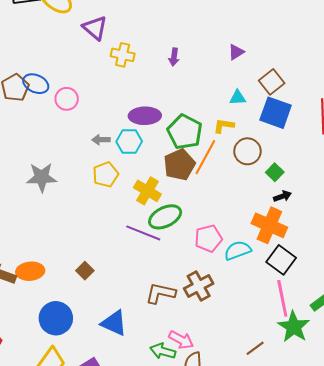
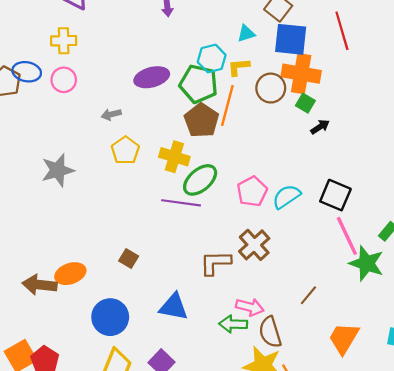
yellow cross: (123, 55) -> (64, 41), moved
cyan hexagon: (129, 141) -> (212, 59), moved
orange cross: (269, 225) -> (301, 74), moved
brown line: (255, 348) -> (308, 295), moved

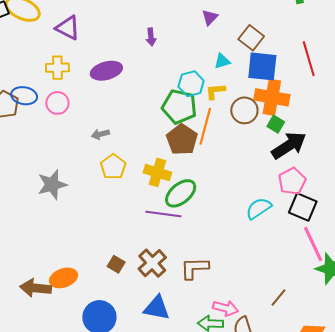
purple ellipse: (152, 77) -> (106, 71), moved
black arrow: (320, 127) -> (289, 145), size x2.0
pink pentagon: (252, 191) -> (292, 181), moved
brown cross: (254, 245) -> (152, 263), moved

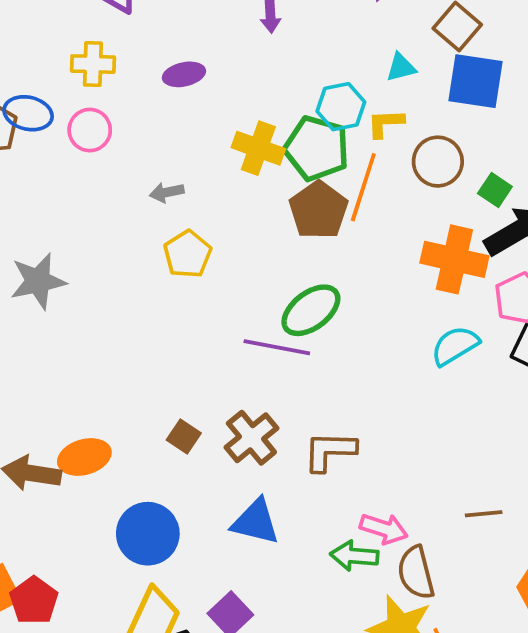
purple ellipse: (106, 71) -> (184, 74), size x0.7
orange cross: (272, 97) -> (454, 259), moved
yellow cross: (157, 172) -> (258, 148), moved
gray star: (52, 185) -> (38, 281), moved
brown line: (278, 297) -> (484, 514), turned 42

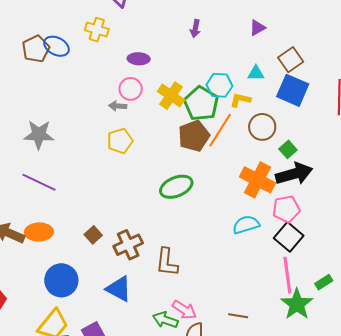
purple ellipse: (184, 74) -> (139, 59), moved
pink circle: (90, 130) -> (131, 89), moved
purple line: (277, 347) -> (39, 182), moved
brown L-shape: (330, 451) -> (167, 262), turned -100

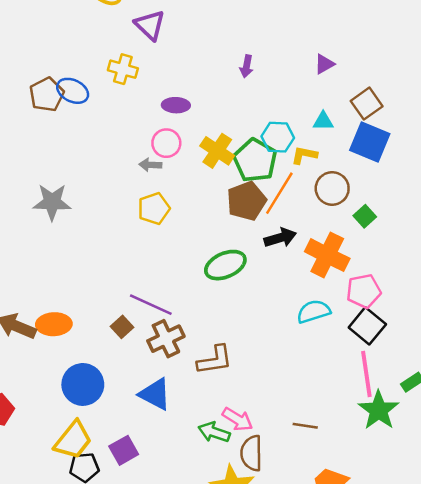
black arrow: (294, 174) -> (280, 238), moved, size x0.7
purple line: (39, 182) -> (151, 305), moved
brown L-shape: (167, 262) -> (215, 360), turned -104

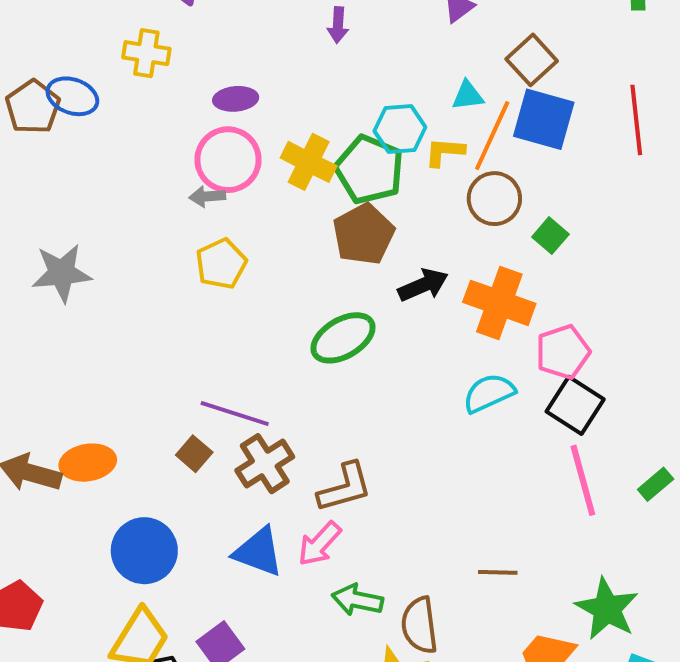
pink circle: (166, 143) -> (228, 160), size x1.4
orange line: (279, 193) -> (492, 136), moved
green star: (379, 410) -> (607, 609), moved
pink arrow: (238, 419) -> (320, 544), moved, turned 108

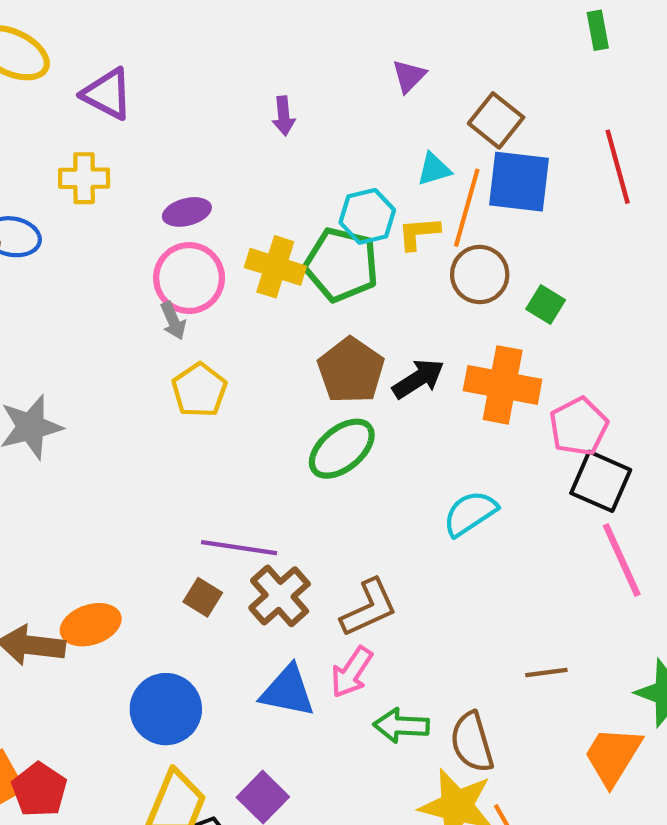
gray arrow: (207, 196) -> (173, 321), turned -100
brown pentagon: (364, 234) -> (351, 370), moved
cyan semicircle: (489, 393) -> (470, 513), moved

